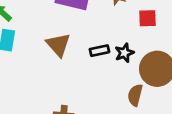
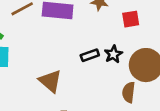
brown triangle: (58, 45) -> (50, 81), moved

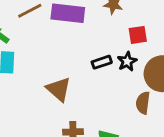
red square: (131, 19) -> (138, 35), moved

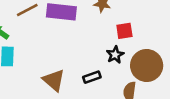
black rectangle: (102, 62) -> (92, 77), moved

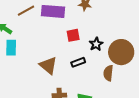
red square: (124, 31) -> (73, 35), moved

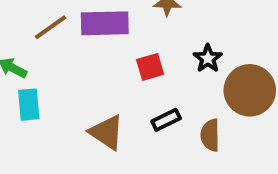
black star: (96, 44) -> (208, 58), moved
brown semicircle: (108, 73) -> (210, 135), moved

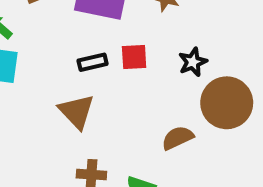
black rectangle: (166, 120) -> (93, 62), moved
brown semicircle: (210, 135) -> (178, 138), turned 52

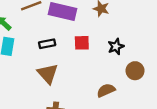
black rectangle: (93, 62) -> (47, 44), moved
brown circle: (227, 103) -> (135, 71), size x0.6

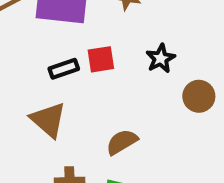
black rectangle: (47, 44) -> (64, 69), moved
brown semicircle: (106, 90) -> (122, 142), moved

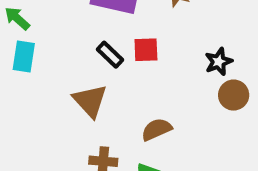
black star: (161, 58) -> (219, 62), moved
black rectangle: (64, 69) -> (110, 55), turned 56

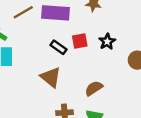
black star: (219, 62) -> (107, 42), moved

